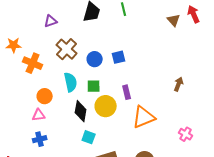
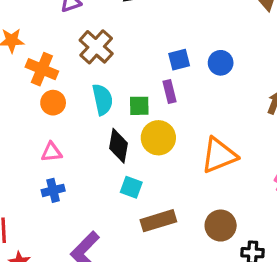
blue circle: (95, 59) -> (221, 63), moved
purple rectangle: (127, 92) -> (170, 91), moved
orange circle: (45, 96) -> (53, 103), moved

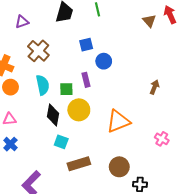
blue square: (179, 60) -> (86, 45), moved
blue circle: (221, 63) -> (104, 61), moved
blue cross: (53, 190) -> (10, 144), turned -32

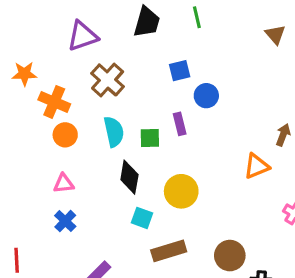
purple triangle: (22, 22) -> (82, 36), size x1.5
yellow circle: (79, 110) -> (181, 191), moved
orange triangle: (118, 121) -> (256, 166), moved, size x0.7

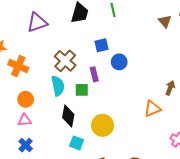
brown cross: (108, 80) -> (65, 61), moved
purple rectangle: (180, 124) -> (94, 74), moved
orange circle: (65, 135) -> (26, 99), moved

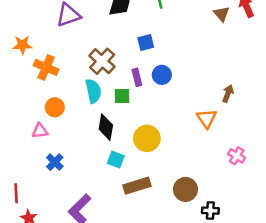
blue circle: (119, 62) -> (162, 75), moved
orange triangle: (152, 109) -> (207, 118), turned -42
pink triangle: (25, 120) -> (40, 131), moved

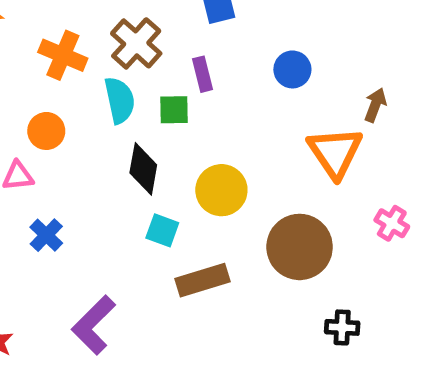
orange cross: (46, 67) -> (63, 55), moved
blue circle: (162, 75) -> (292, 69), moved
orange triangle: (207, 118) -> (335, 152), size x1.4
brown circle: (185, 189) -> (300, 247), moved, size x1.4

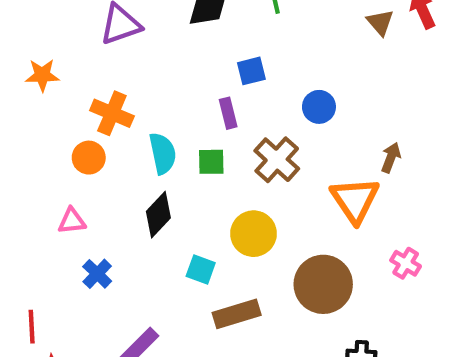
brown cross: (136, 43) -> (277, 160), moved
blue circle: (292, 69) -> (319, 107), moved
purple rectangle: (202, 74) -> (228, 113), moved
orange circle: (46, 131) -> (89, 158), moved
black diamond: (143, 169) -> (158, 215), moved, turned 33

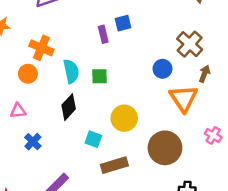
blue circle: (319, 107) -> (162, 69), moved
purple rectangle: (228, 113) -> (103, 34), moved
brown cross: (277, 160) -> (190, 44), moved

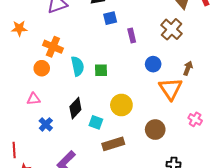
blue square: (123, 23) -> (110, 18), moved
purple rectangle: (103, 34) -> (132, 35), moved
brown cross: (190, 44) -> (172, 29), moved
black diamond: (69, 107) -> (75, 108), moved
brown circle: (165, 148) -> (155, 130), size x0.7

